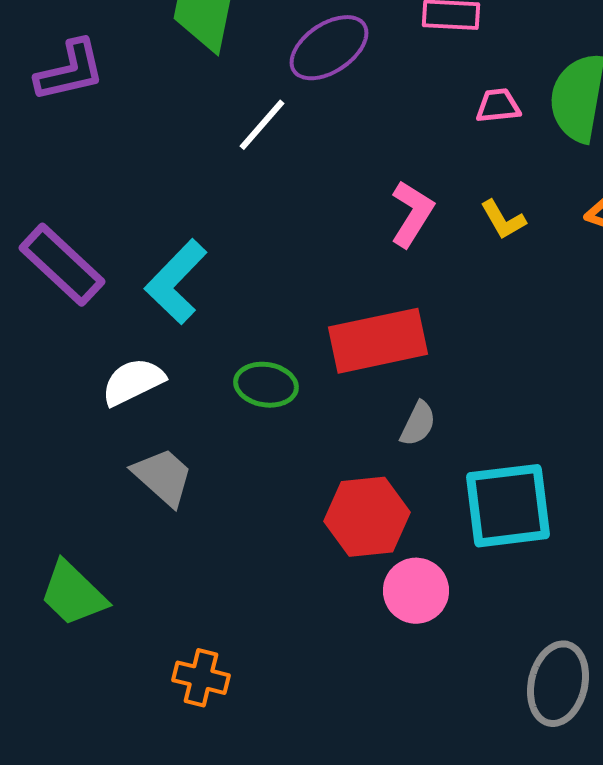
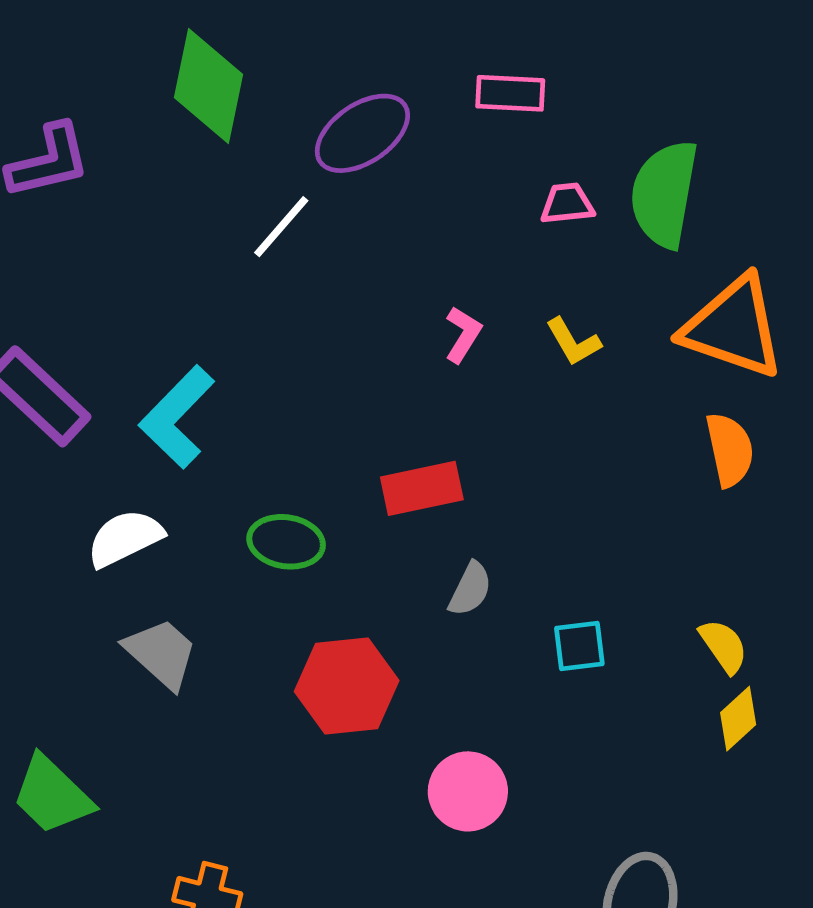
pink L-shape: (412, 214) -> (463, 335), size x0.7
red rectangle: (378, 341) -> (422, 488), size x0.7
cyan square: (508, 506) -> (579, 646), moved, size x0.5
red hexagon: (367, 517) -> (347, 686), moved

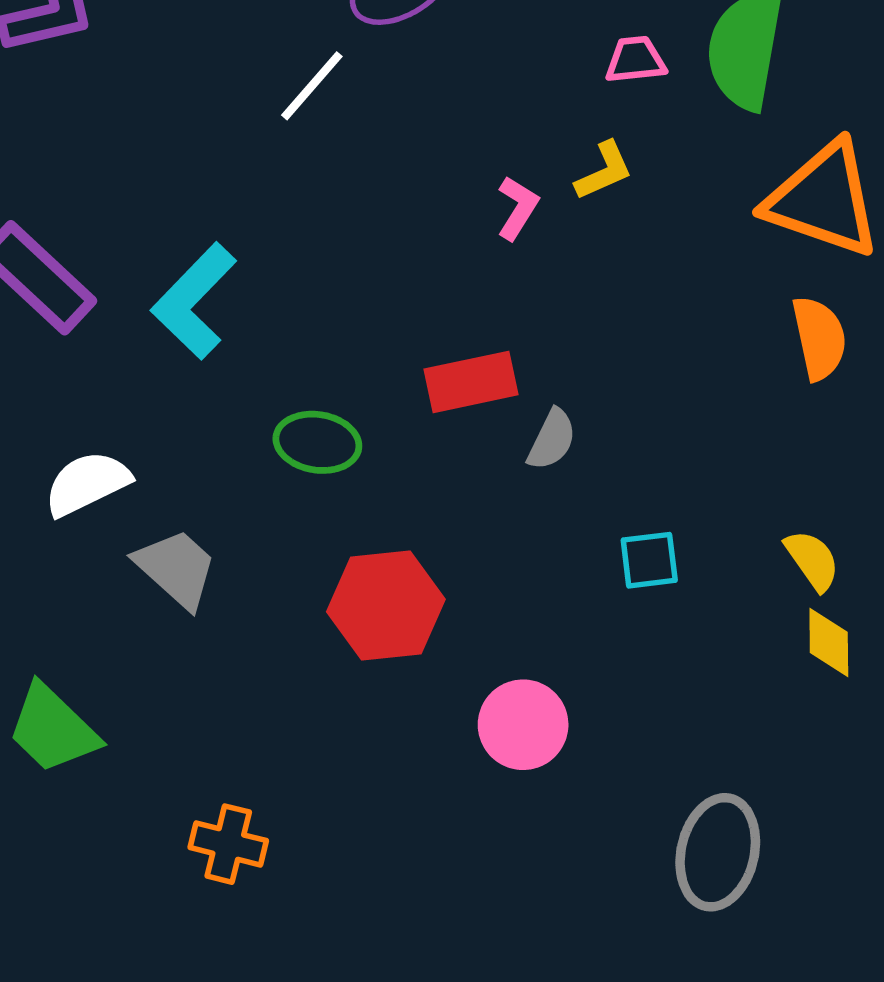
yellow L-shape: (573, 342) -> (604, 171), moved, turned -84
white semicircle: (125, 538) -> (87, 483), moved
gray semicircle: (470, 589) -> (552, 440), moved
yellow diamond: (738, 719) -> (829, 642), turned -48

